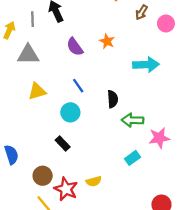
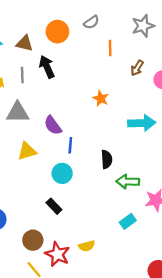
purple semicircle: (75, 47) -> (53, 125), moved
blue line: (78, 86) -> (70, 145), turned 40

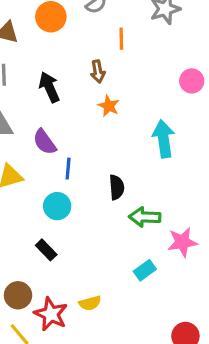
black arrow: (47, 67) -> (49, 87), moved
brown arrow: (137, 68) -> (98, 72), moved, turned -42
cyan arrow: (142, 123) -> (164, 139), turned -96

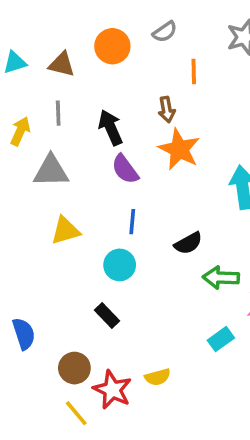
orange star: (109, 106) -> (179, 149), size x1.6
purple semicircle: (45, 142) -> (125, 169), moved
black semicircle: (117, 187) -> (188, 243), turned 65

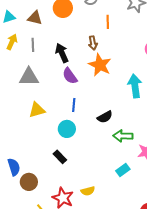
yellow arrow: (20, 131) -> (12, 42), moved
brown circle: (74, 368) -> (29, 182), moved

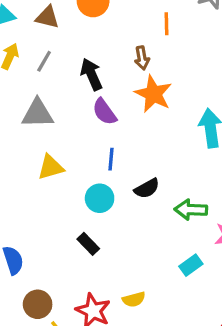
gray line: (33, 45) -> (44, 61), turned 32
black semicircle: (105, 117) -> (147, 188), moved
brown circle: (29, 182) -> (38, 304), moved

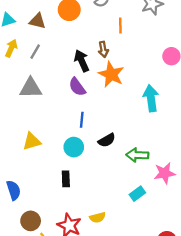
black arrow: (91, 74) -> (82, 61), moved
yellow triangle: (51, 167) -> (32, 141), moved
black rectangle: (88, 244) -> (66, 179), turned 42

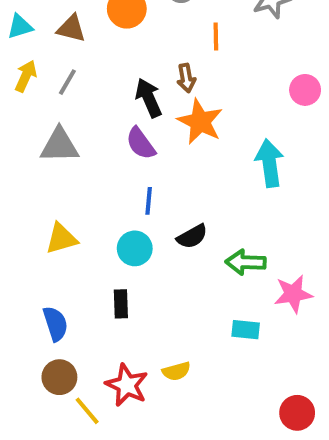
blue semicircle: (14, 190) -> (55, 324), moved
cyan rectangle: (137, 194) -> (246, 330), turned 42

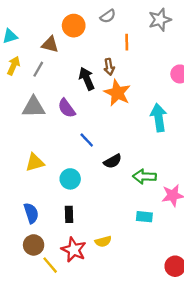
brown triangle: (71, 29) -> (50, 44), moved
purple semicircle: (141, 143) -> (67, 108), moved
blue line: (149, 201) -> (87, 140), turned -49
cyan circle: (135, 248) -> (70, 179), moved
black rectangle: (121, 304) -> (69, 214), moved

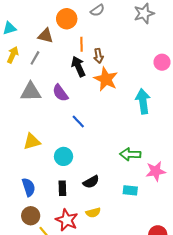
orange line: (127, 42) -> (82, 44), moved
black semicircle: (113, 161) -> (91, 182), moved

